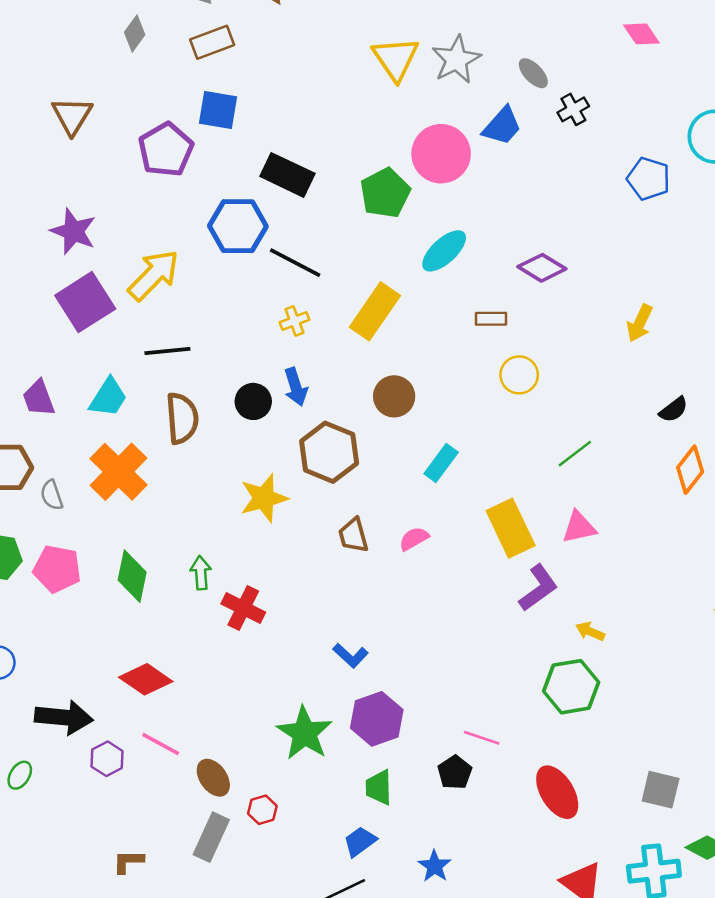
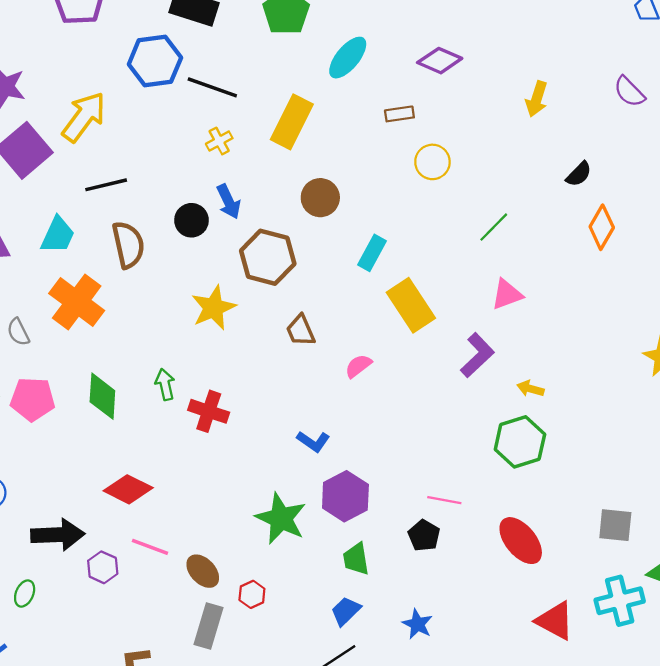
yellow rectangle: (511, 528) -> (411, 305), moved
pink semicircle: (414, 539) -> (358, 366), moved

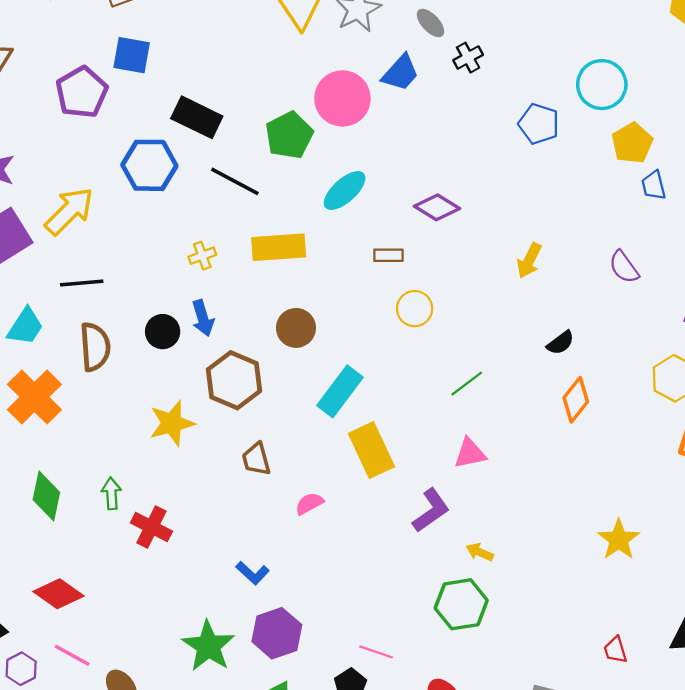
black line: (212, 87) -> (235, 181), moved
yellow rectangle: (292, 122) -> (279, 247), turned 51
cyan rectangle: (372, 253) -> (340, 391), size x1.4

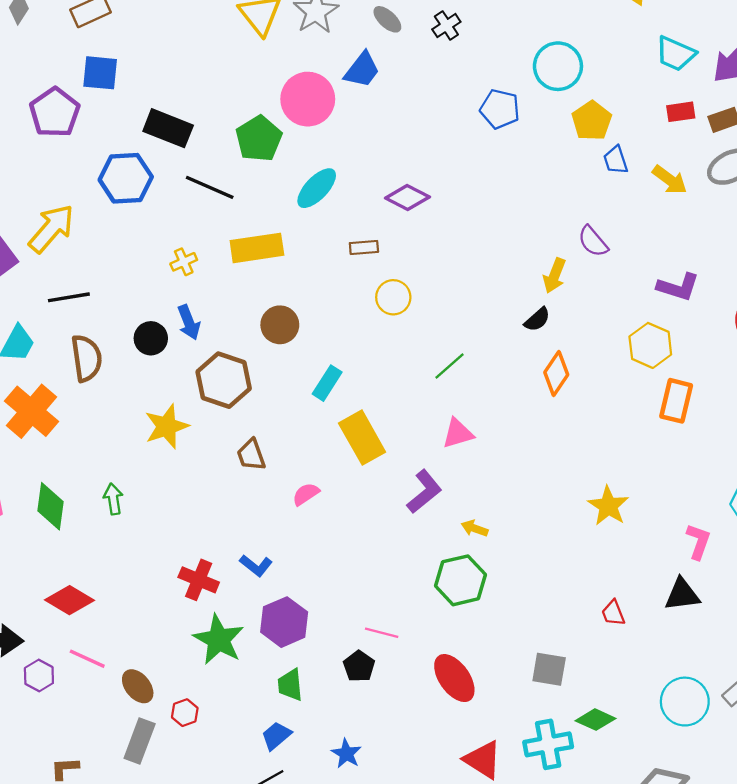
black cross: (468, 58) -> (446, 26), moved
yellow arrow: (529, 261) -> (554, 276), moved
cyan rectangle: (340, 391) -> (327, 383), size x0.7
red cross: (151, 527) -> (199, 580), moved

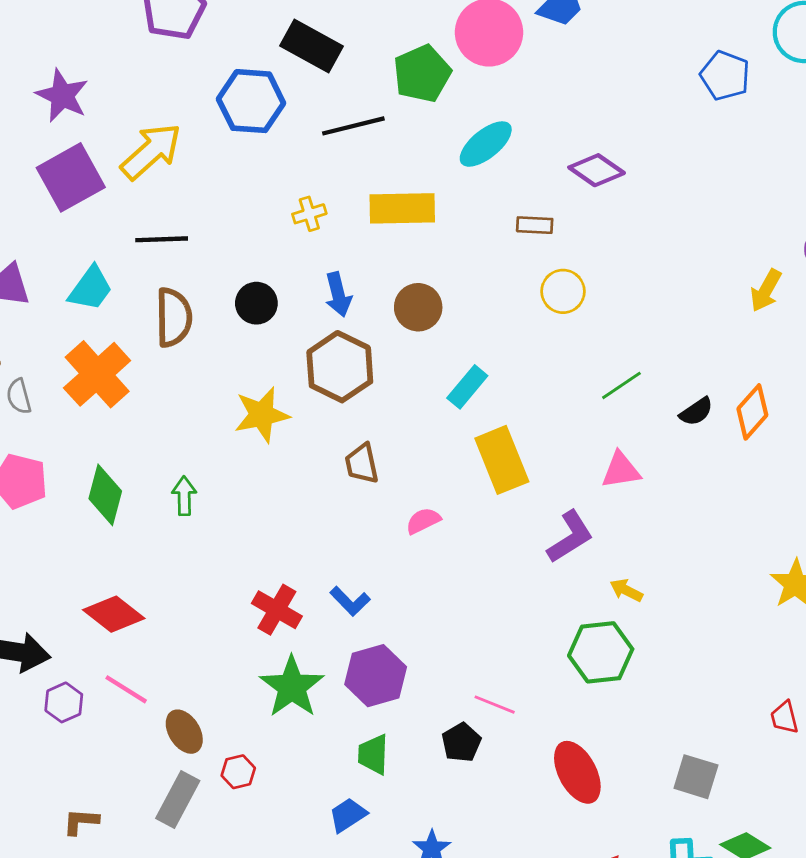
black line: (210, 187) -> (353, 126), turned -45
black semicircle: (537, 319) -> (696, 412), moved
blue arrow: (189, 322) -> (338, 295), moved

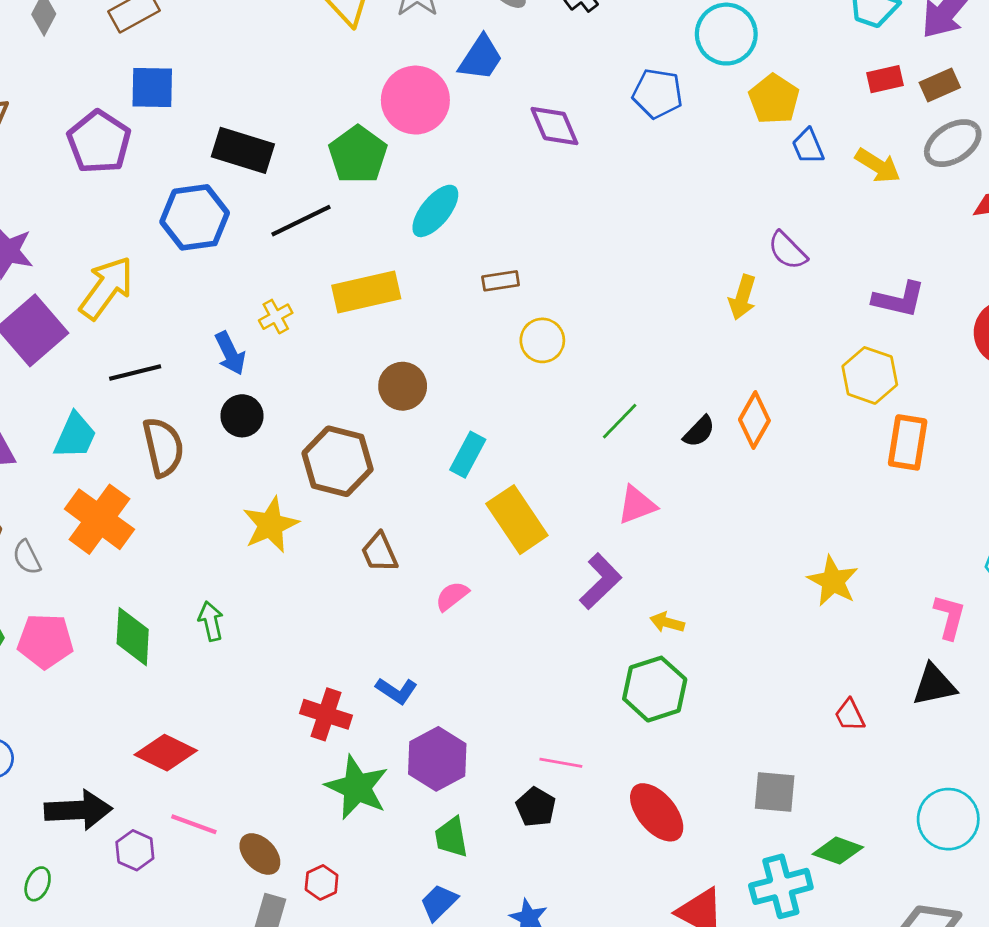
purple diamond: (597, 170) -> (554, 126), moved, turned 44
blue arrow: (338, 295) -> (230, 353), moved

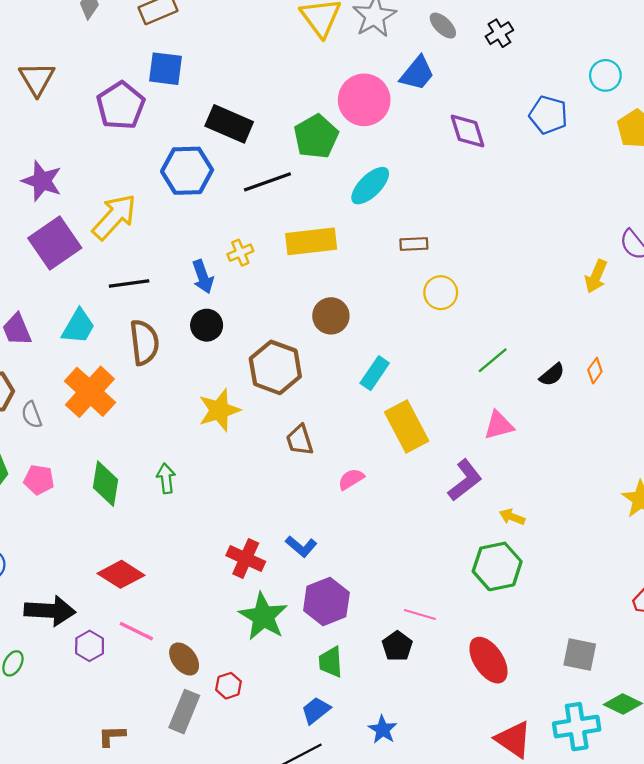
cyan circle: (726, 34) -> (605, 75), size x0.7
orange diamond: (754, 420) -> (595, 371), size x0.6
pink pentagon: (45, 641) -> (39, 480), size x0.7

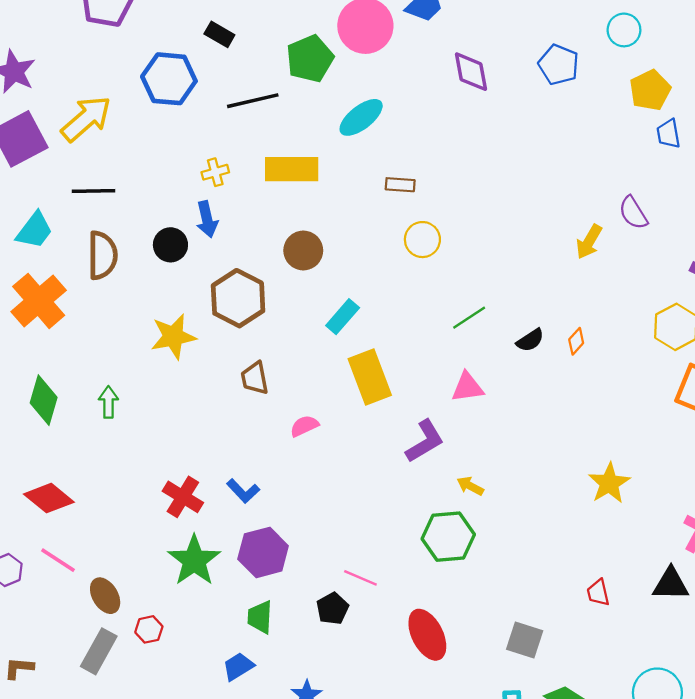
black rectangle: (229, 124) -> (219, 34), size x0.6
blue arrow: (203, 277) -> (207, 219), moved

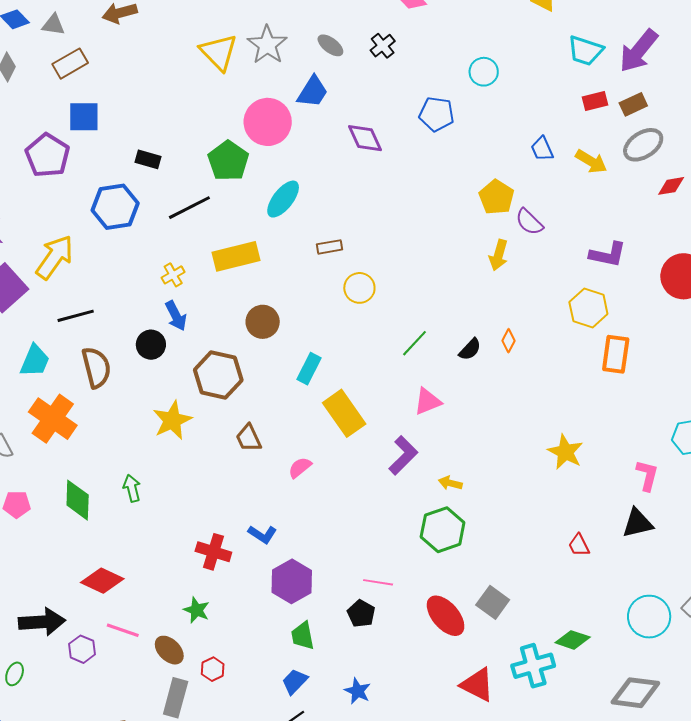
yellow pentagon: (650, 90) -> (496, 197), moved
green star: (194, 560) -> (197, 610), moved, size x0.6
gray square: (525, 640) -> (493, 602), moved, turned 32

